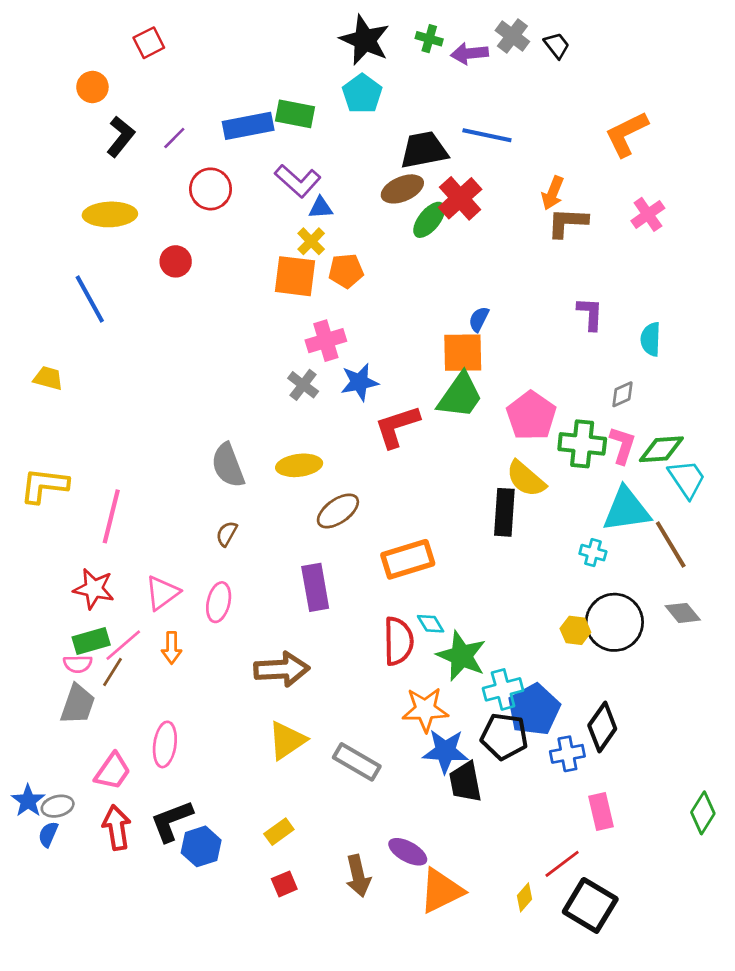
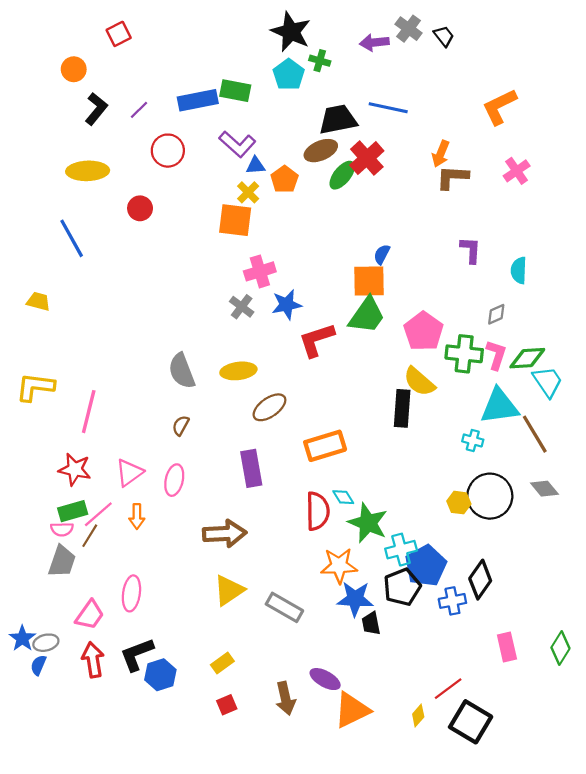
green cross: (429, 39) -> (320, 61), moved
orange pentagon: (346, 271) -> (284, 179), moved, turned -30
black pentagon: (504, 736) -> (402, 587), turned -30
black trapezoid: (465, 782) -> (371, 623), size x0.7
pink rectangle: (601, 812) -> (507, 647), moved

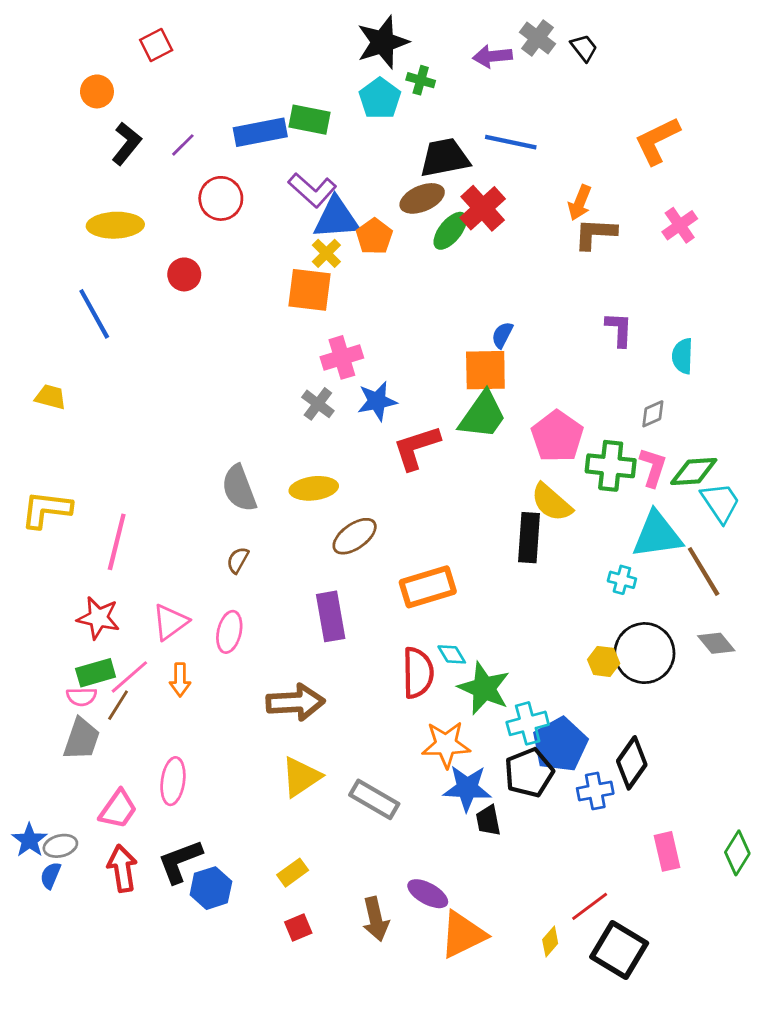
black star: (291, 32) -> (383, 42), turned 30
blue triangle: (256, 166) -> (336, 218), size x1.8

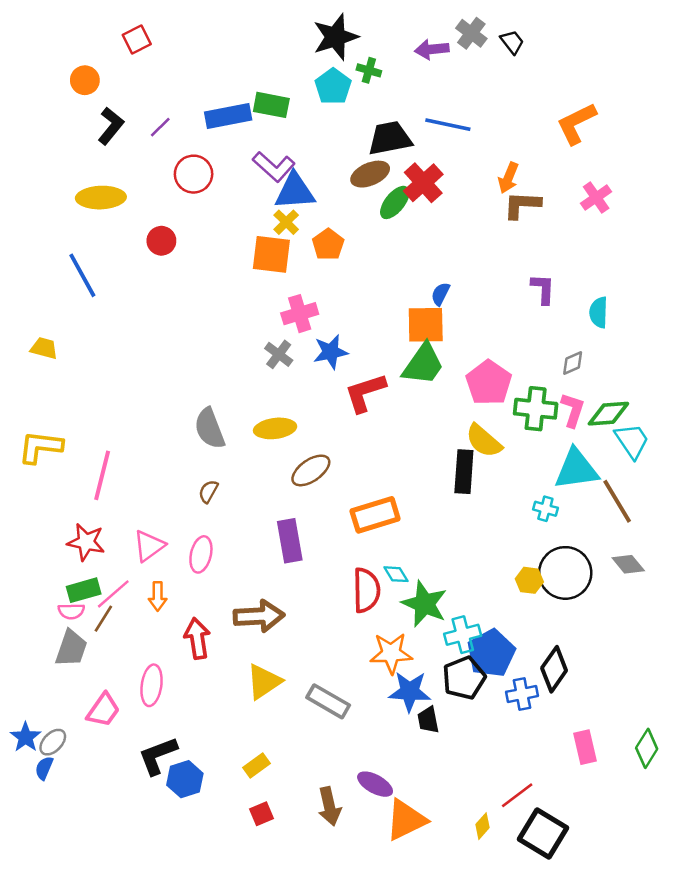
orange pentagon: (374, 236) -> (328, 244), moved
gray ellipse: (60, 846) -> (53, 742), turned -32
red arrow: (122, 868) -> (197, 638), moved

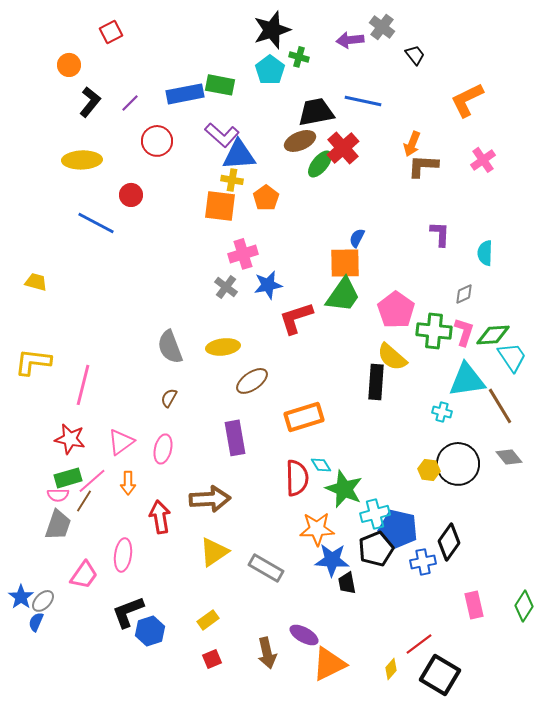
black trapezoid: (512, 42) -> (415, 55), moved
yellow cross: (286, 222) -> (232, 180), turned -35
blue line: (82, 275) -> (96, 223), moved, turned -33
blue pentagon: (491, 653) -> (398, 529), turned -30

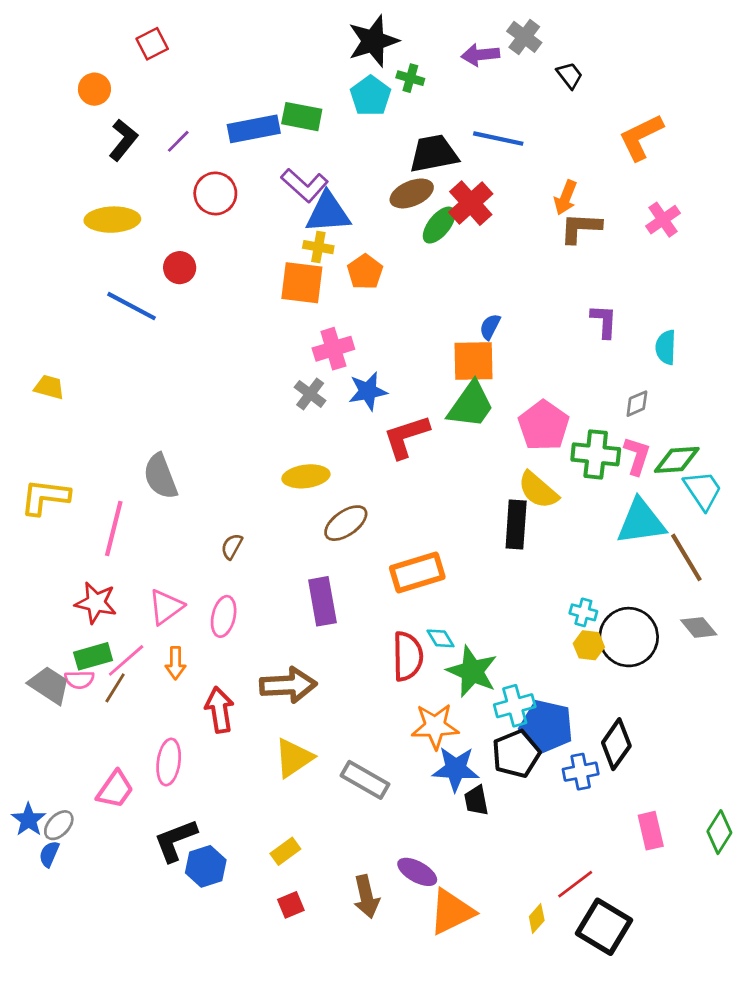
gray semicircle: (170, 347) -> (160, 476), moved
cyan cross: (442, 412) -> (583, 612), moved
gray trapezoid: (58, 525) -> (49, 685), moved, turned -76

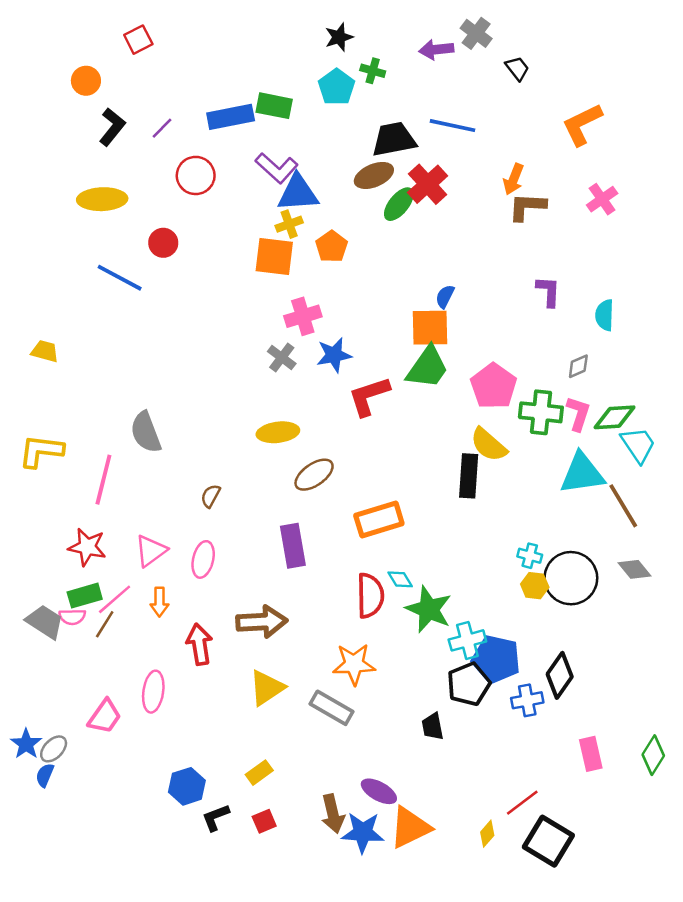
black star: (373, 41) -> (339, 37), size x0.6
yellow cross: (318, 247) -> (289, 224), turned -30
orange star: (435, 726) -> (354, 664), moved
blue star: (456, 769) -> (363, 832), moved
black L-shape: (175, 840) -> (216, 817), moved, size x0.7

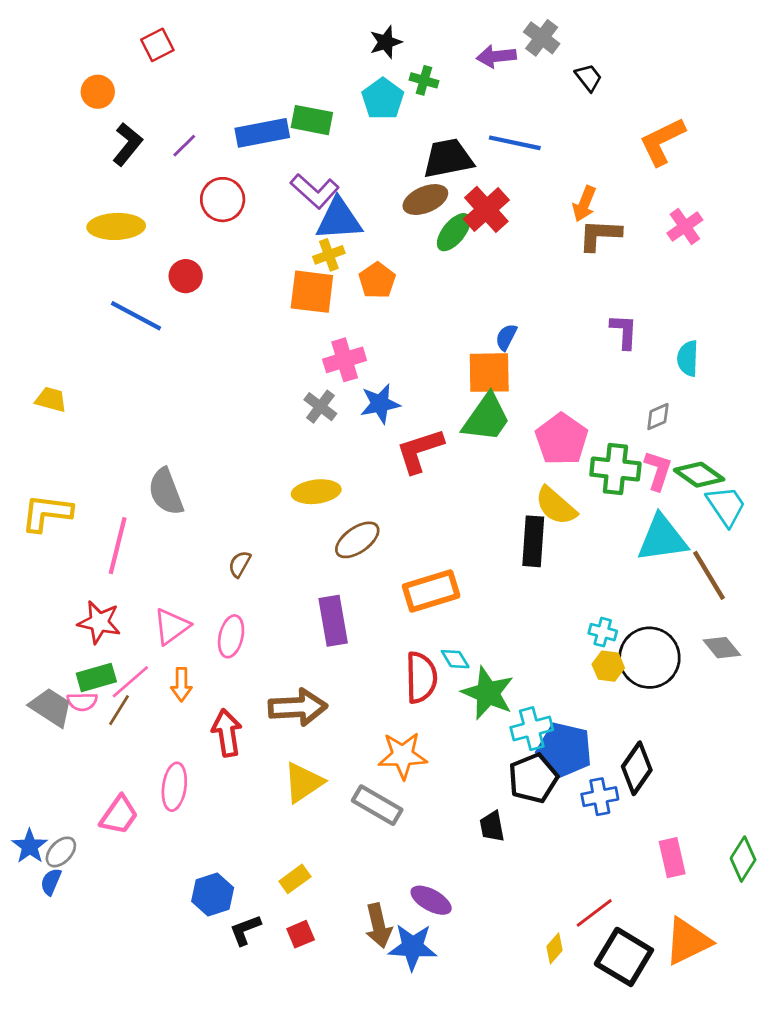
green diamond: (615, 417) -> (699, 475), turned 39
orange triangle: (410, 827) -> (688, 941), moved

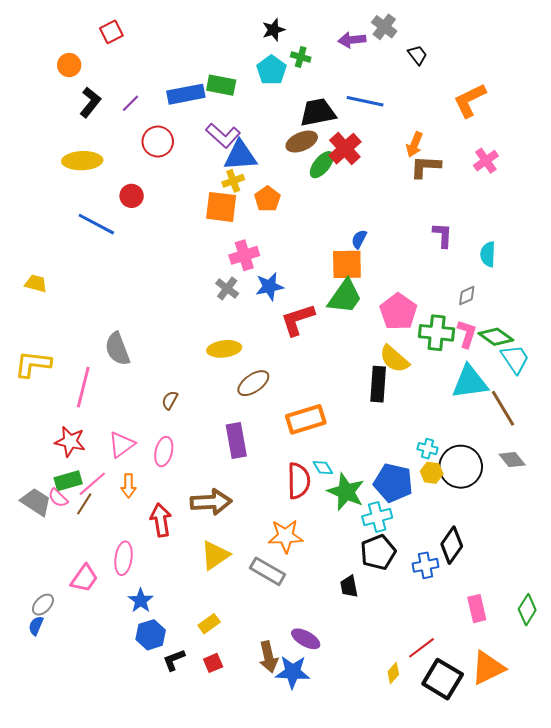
pink semicircle: (82, 702) -> (58, 498), turned 45
blue pentagon: (564, 750) -> (393, 483), moved
blue star: (30, 846) -> (141, 601), moved

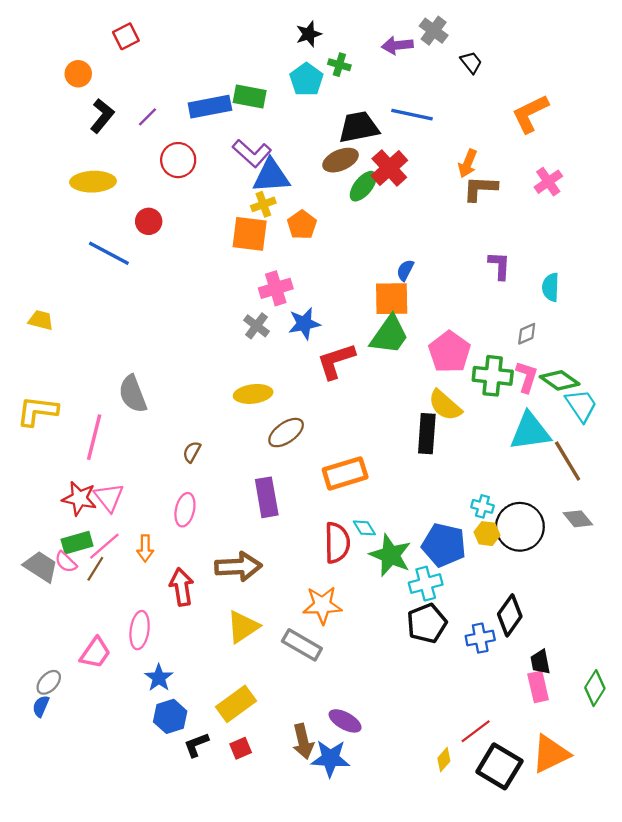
pink triangle: (121, 445) -> (109, 497), moved, turned -32
black trapezoid: (349, 586) -> (540, 662), moved
yellow rectangle: (209, 624) -> (236, 704), size x1.6

